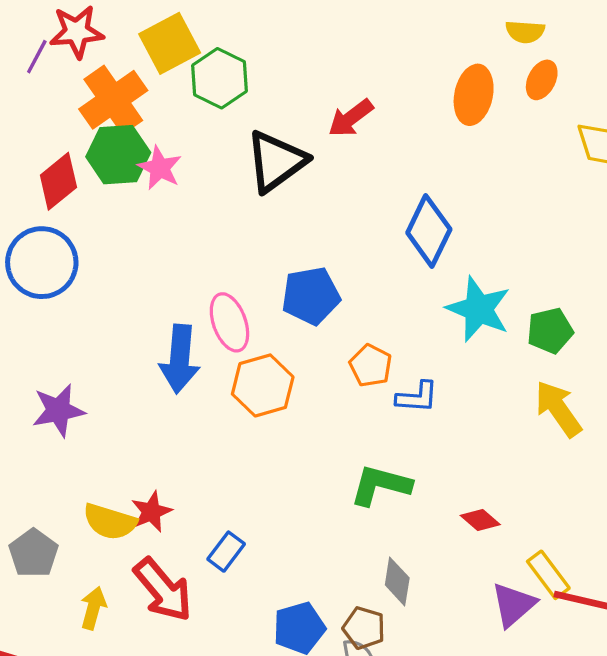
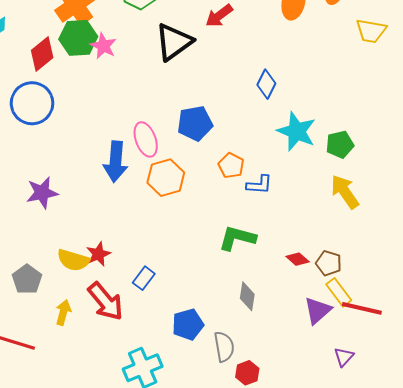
blue diamond: (429, 231) -> (266, 84), size x0.7
brown pentagon: (364, 628) -> (329, 263), moved

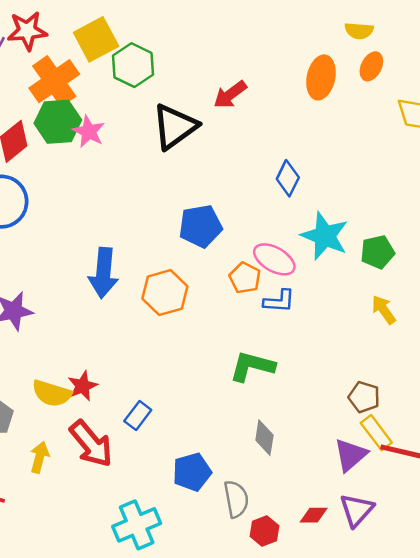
pink ellipse: (146, 139) -> (274, 259), moved, turned -40
yellow arrow: (345, 192) -> (384, 310), size x0.7
red diamond: (298, 259) -> (314, 515), moved, turned -40
purple triangle: (344, 357) -> (357, 510), moved, size x1.4

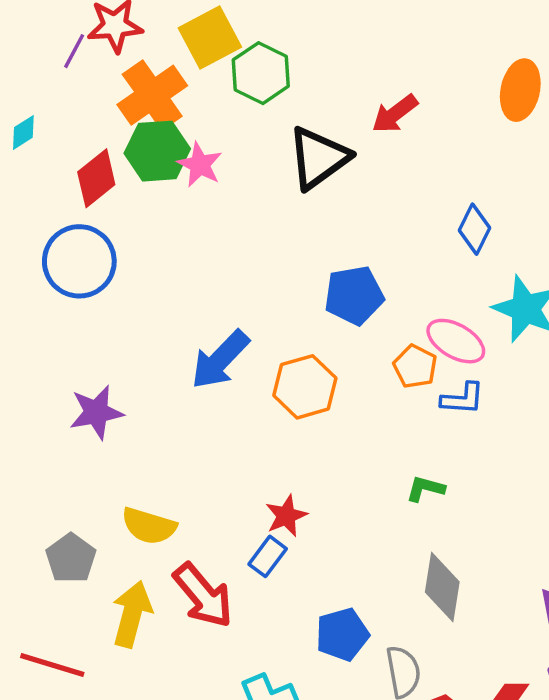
blue arrow: (103, 273) -> (220, 360), turned 39
green L-shape: (252, 366) -> (425, 489), size x0.6
red star: (83, 386) -> (286, 516), moved
gray diamond: (264, 438) -> (442, 587), size x1.4
yellow arrow: (40, 457) -> (132, 614), size x1.5

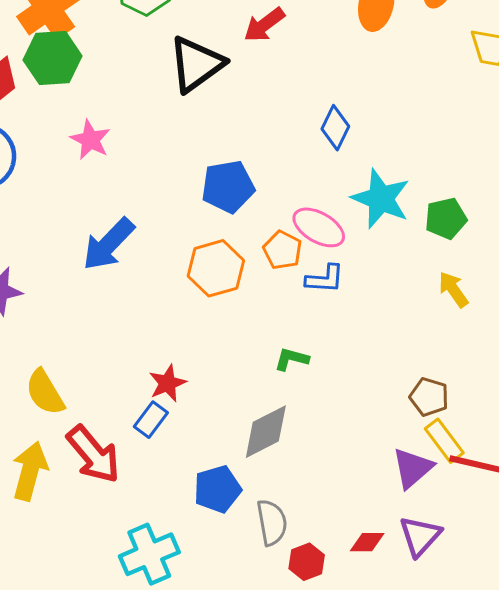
pink star: (200, 165) -> (90, 140), moved
orange hexagon: (305, 387) -> (216, 268), moved
yellow semicircle: (149, 526) -> (45, 392), turned 42
gray diamond: (442, 587) -> (266, 432), moved, turned 54

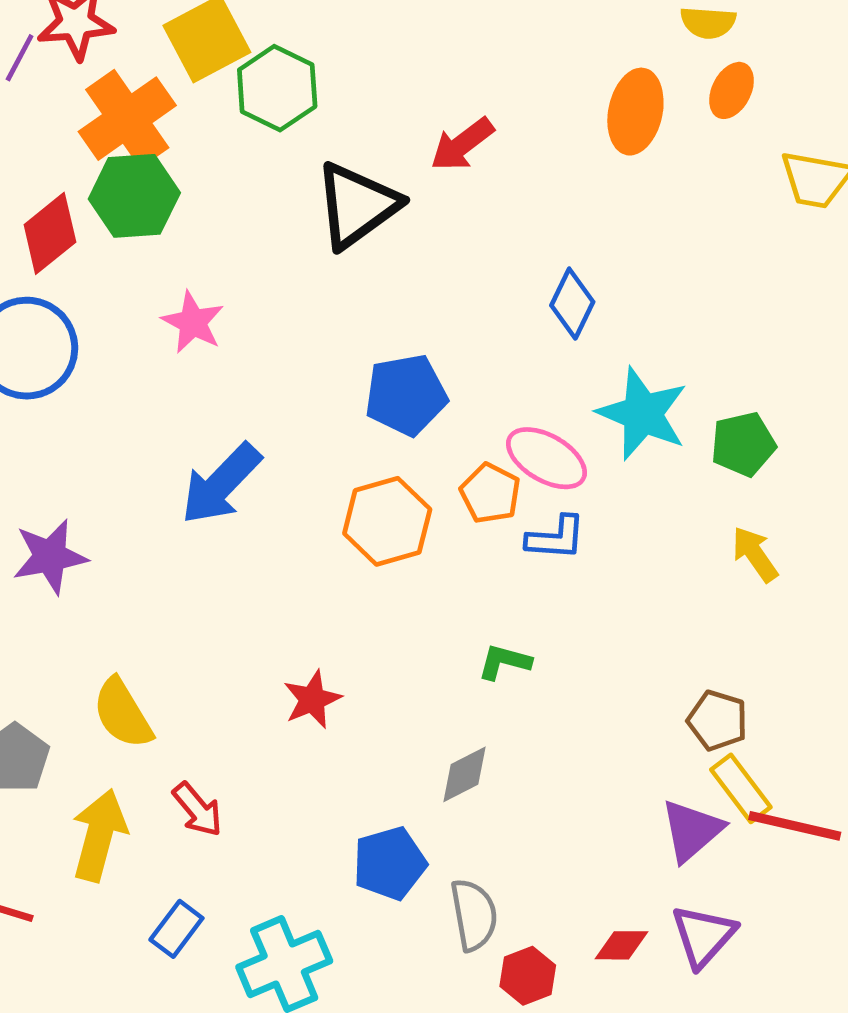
blue rectangle: (151, 420) -> (176, 929), moved
gray diamond: (266, 432) -> (465, 774), size x0.7
red arrow: (93, 454) -> (198, 809), size x0.6

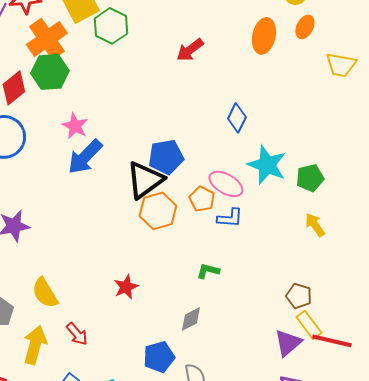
black triangle: (357, 205) -> (145, 180), moved
blue arrow: (221, 484) -> (85, 157), moved

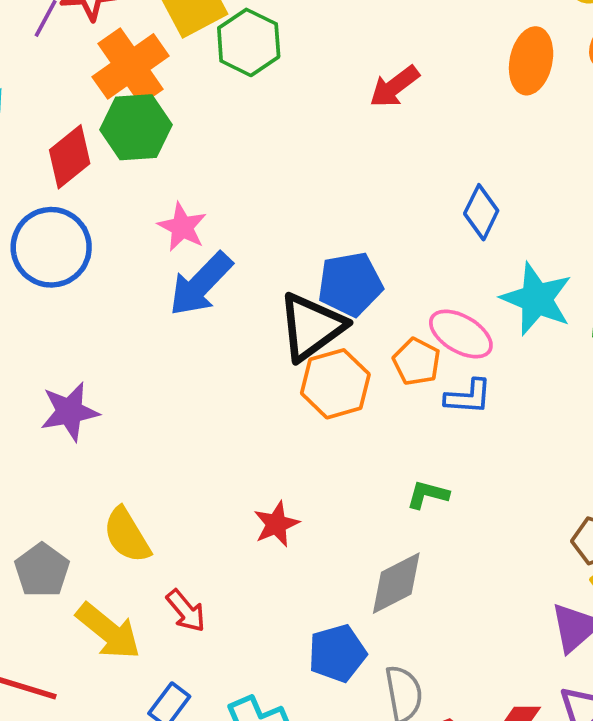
gray diamond: (191, 319) -> (396, 583), size x1.4
yellow arrow: (35, 345) -> (108, 631), turned 114

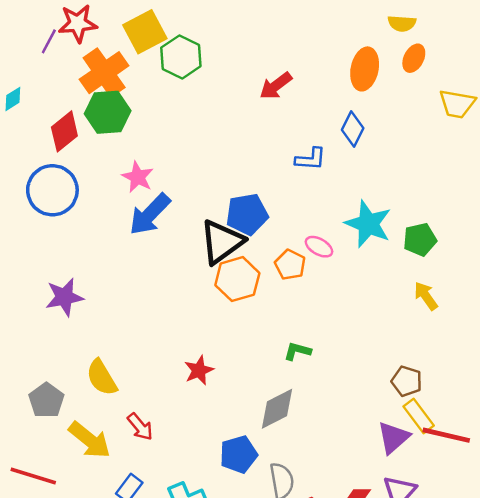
blue diamond: (481, 212) -> (353, 129), moved
pink ellipse: (461, 334) -> (319, 247), size x0.7
blue L-shape: (468, 397) -> (311, 159), moved

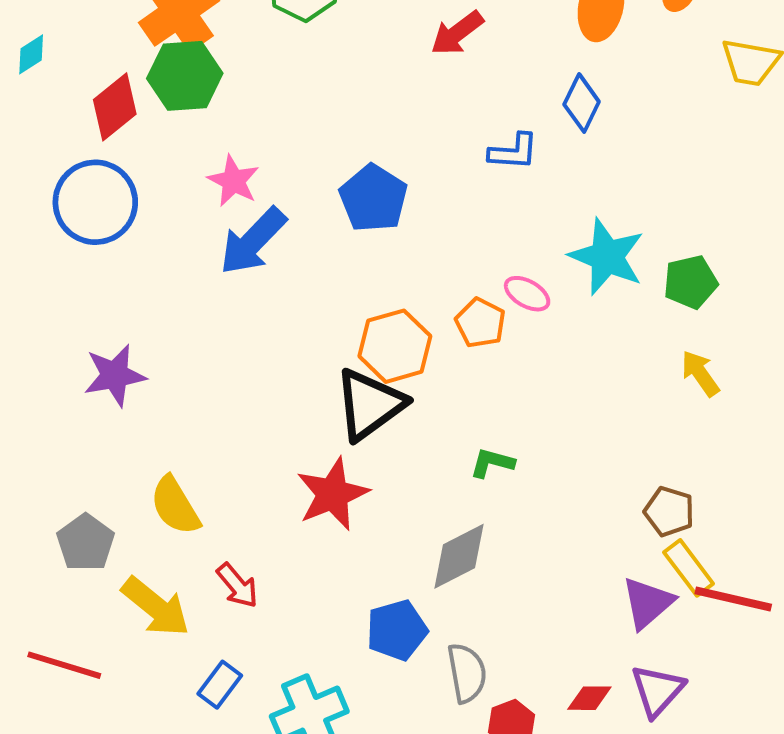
blue pentagon: (247, 214) -> (373, 198), moved, turned -30
black triangle: (222, 242) -> (370, 405), moved
red star: (199, 370) -> (333, 494), size x1.5

